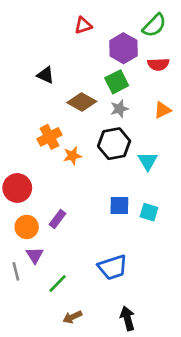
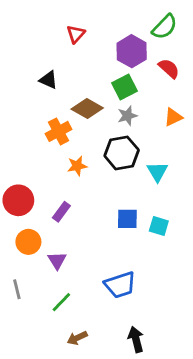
red triangle: (83, 25) -> (76, 34), moved, turned -30
red semicircle: (158, 64) -> (169, 68), turned -135
orange cross: (49, 137) -> (59, 131), moved
purple rectangle: (58, 219) -> (61, 212), moved
purple triangle: (35, 255) -> (57, 261), moved

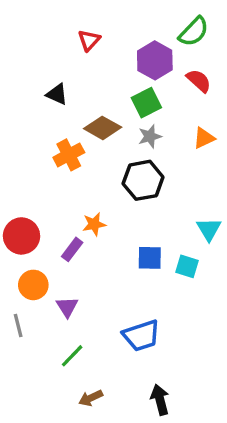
orange star: (77, 166) -> (94, 224), moved
cyan triangle: (157, 172) -> (209, 229), moved
gray line: (17, 289) -> (18, 325), moved

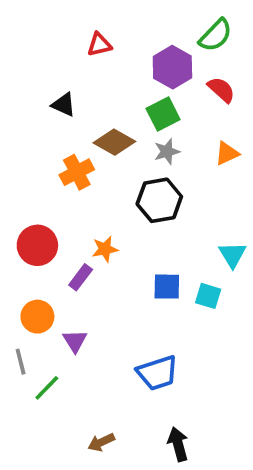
red triangle: (89, 40) -> (99, 45), turned 35
red circle: (21, 236) -> (37, 245), moved
green line: (72, 356) -> (47, 388), moved

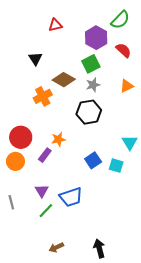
black triangle: (64, 105) -> (35, 59), turned 32
blue square: (167, 287) -> (93, 160), turned -35
orange circle: (37, 317) -> (15, 161), moved
blue trapezoid: (157, 373) -> (71, 197), moved
green line: (47, 388) -> (46, 211), moved

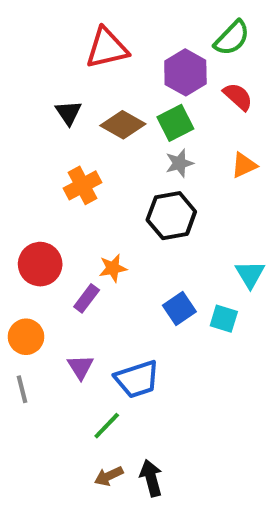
red triangle: (55, 25) -> (107, 48), size x1.6
brown diamond: (64, 80) -> (123, 125), moved
orange circle: (15, 161) -> (26, 337), moved
green line: (46, 211) -> (107, 426), moved
black arrow: (99, 248) -> (151, 478), moved

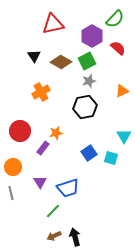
orange triangle: (244, 165) -> (122, 91), moved

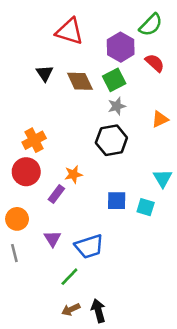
red triangle: (53, 24) -> (69, 31), turned 30
brown diamond: (61, 62) -> (80, 81), turned 35
orange cross: (41, 92) -> (34, 140), moved
blue square: (89, 153) -> (117, 201), turned 35

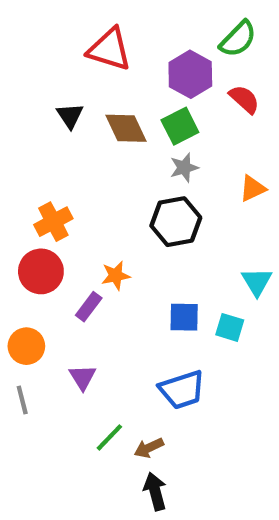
blue trapezoid: (89, 246) -> (182, 390), moved
brown arrow: (71, 309) -> (149, 448), moved

